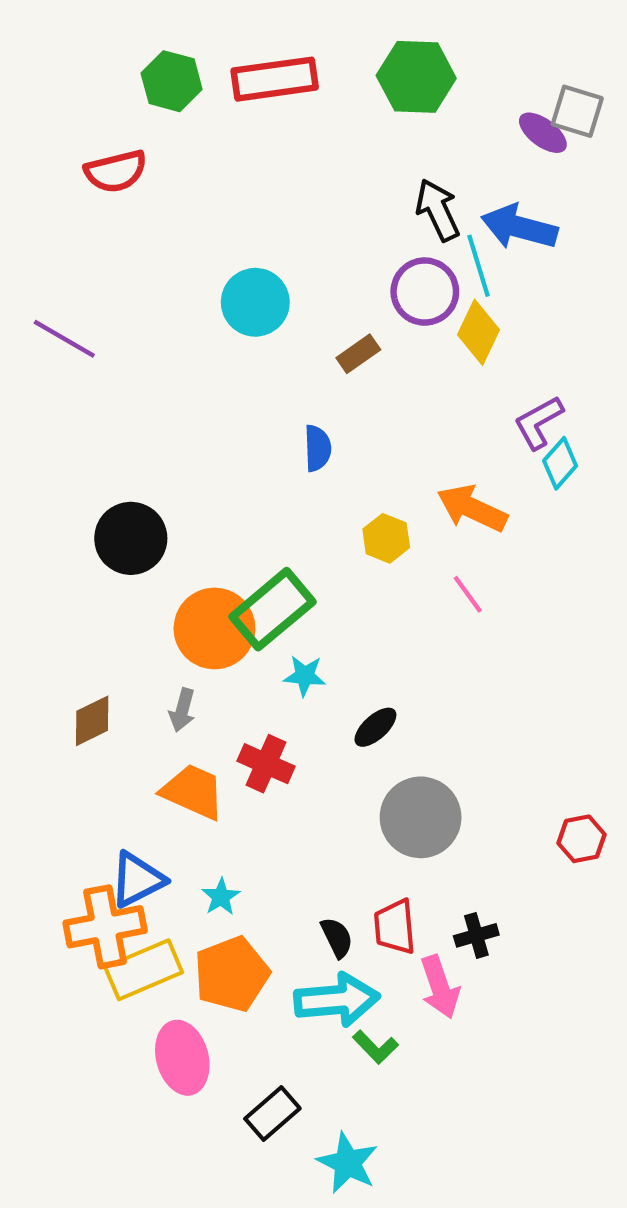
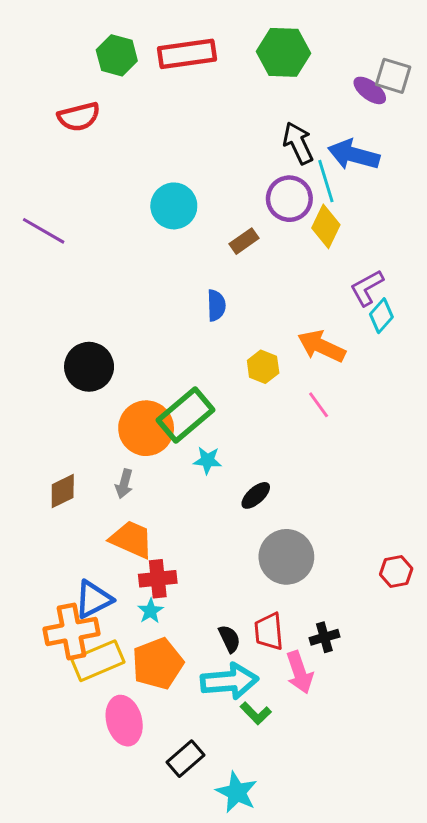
red cross: (266, 764) -> (158, 579), moved, turned -30

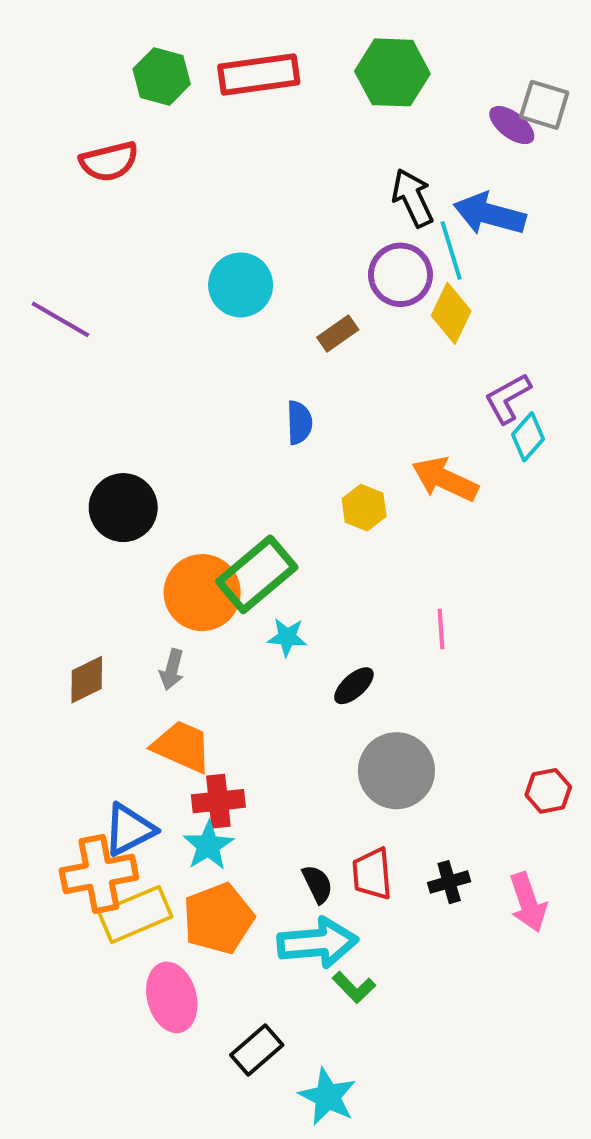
pink line: (319, 405) -> (441, 629), moved, turned 32
cyan star: (150, 611) -> (208, 846), size x1.4
pink arrow: (300, 672) -> (528, 902), moved

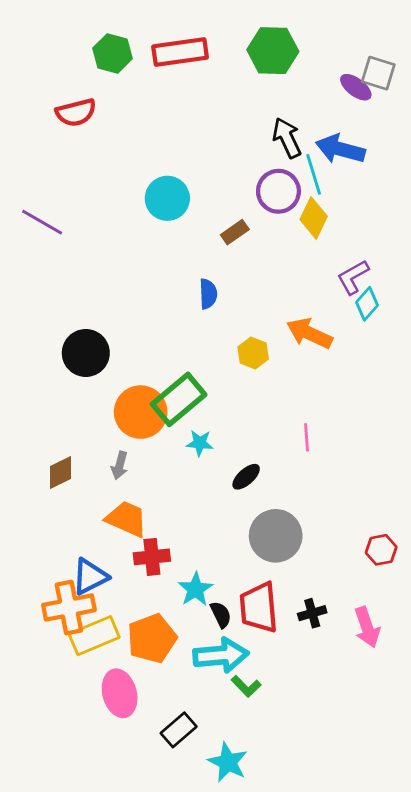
cyan star: (208, 846) -> (195, 589), moved
red trapezoid: (372, 874) -> (259, 608), size x1.4

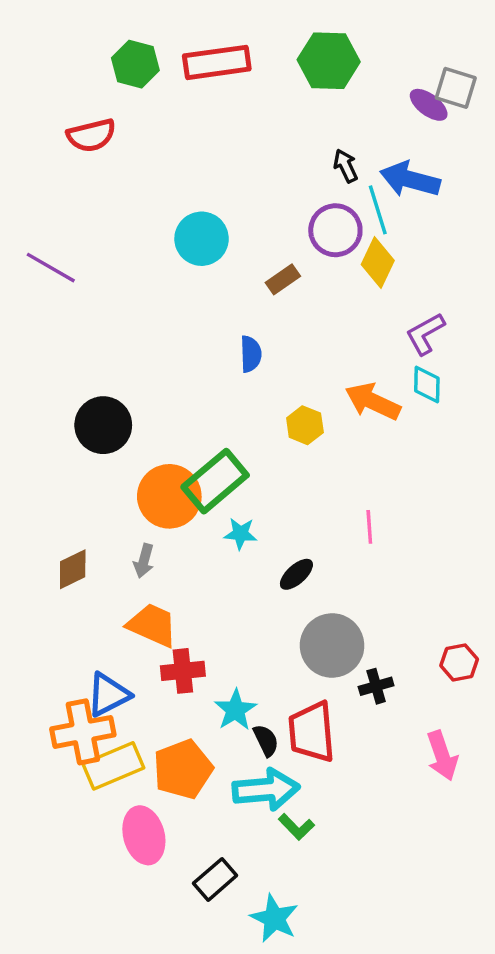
black arrow: (287, 138) -> (346, 166), size x0.7
cyan diamond: (367, 304) -> (427, 384), moved, turned -40
black cross: (312, 613) -> (376, 686), moved

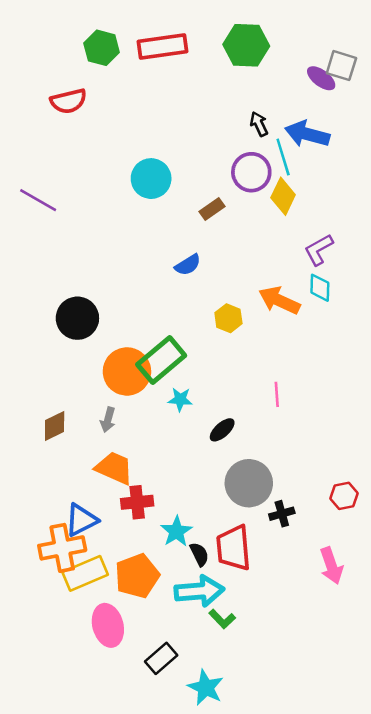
blue semicircle: (251, 354) -> (188, 265), turned 60

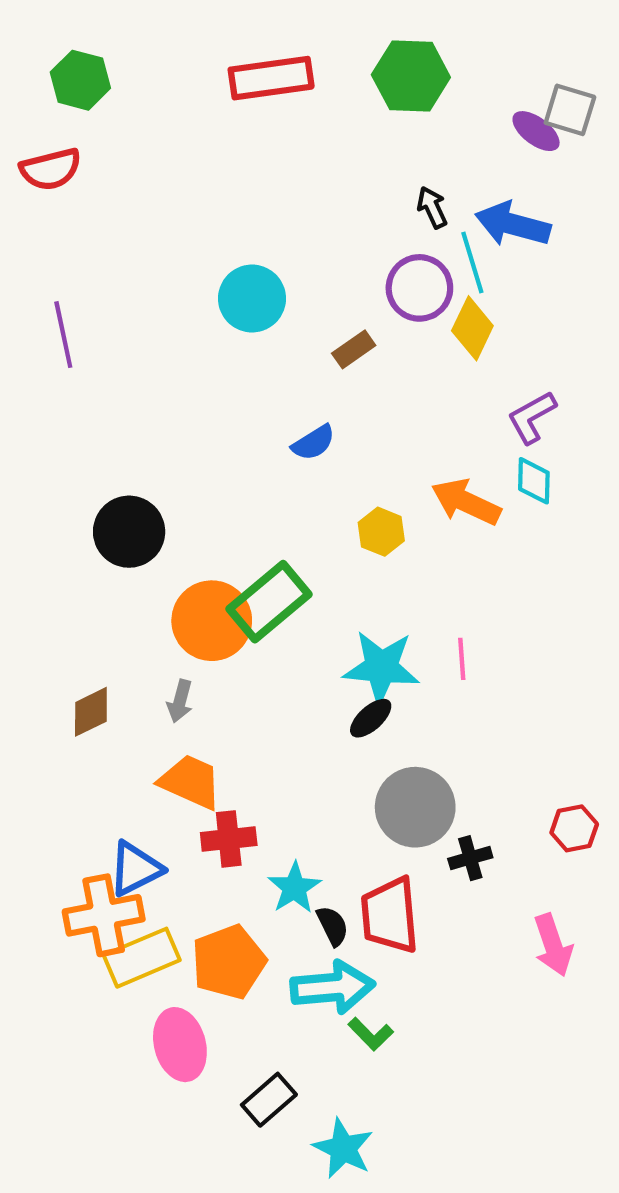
green hexagon: (102, 48) -> (80, 80), moved
red semicircle: (69, 101) -> (51, 169), moved
purple line: (38, 200) -> (63, 335), turned 48
cyan star: (180, 399) -> (381, 667), moved, size x1.8

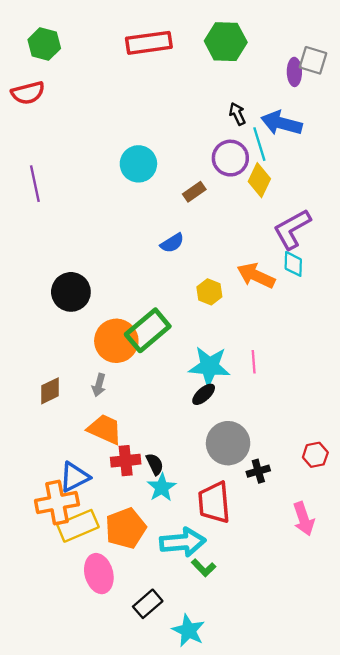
purple ellipse: (536, 131) -> (294, 72), turned 52
purple L-shape: (532, 417) -> (292, 229), size x1.4
black semicircle: (333, 926) -> (155, 464), moved

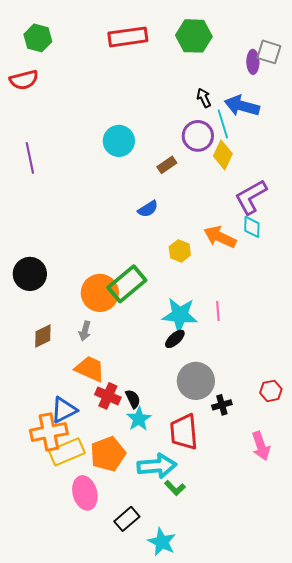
black circle: (71, 292) -> (30, 274), moved
red cross: (126, 461) -> (108, 396), turned 30

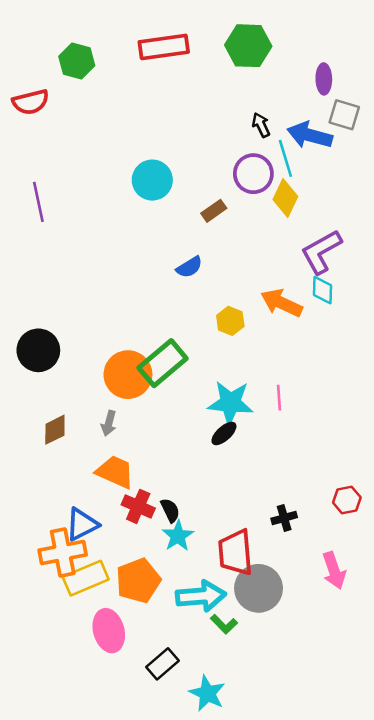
green hexagon: (38, 38) -> (77, 61), moved
gray square: (269, 52) -> (344, 115), moved
gray circle: (196, 381) -> (259, 588), moved

